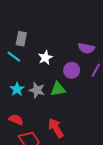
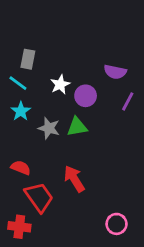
purple circle: (72, 70) -> (86, 96), moved
cyan star: (17, 89) -> (21, 111), moved

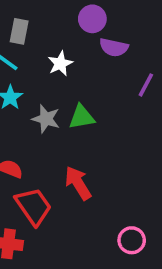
purple semicircle: (115, 72) -> (114, 47), moved
purple circle: (86, 96) -> (92, 19), moved

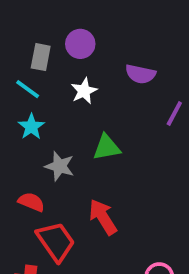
purple circle: (92, 19) -> (80, 44), moved
gray star: (46, 119) -> (60, 166), moved

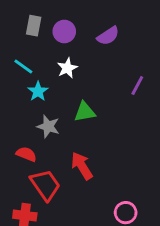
gray rectangle: (41, 57) -> (34, 26), moved
purple semicircle: (140, 74) -> (108, 36), moved, turned -45
cyan star: (31, 127) -> (38, 91), moved

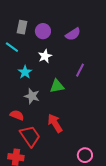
cyan line: (23, 67) -> (12, 47), moved
purple line: (137, 86) -> (80, 70), moved

